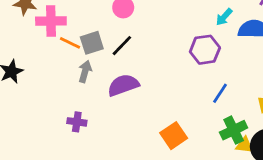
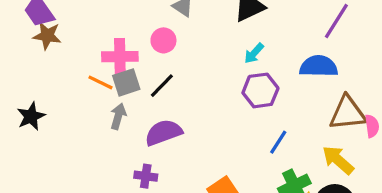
cyan arrow: (224, 17) -> (254, 53), moved
pink cross: (51, 21) -> (120, 57), moved
purple cross: (77, 122) -> (146, 176), moved

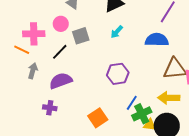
gray square: (126, 82) -> (81, 36), moved
purple hexagon: (260, 90) -> (118, 74), moved
blue line: (278, 142) -> (132, 103), moved
yellow arrow: (338, 160) -> (169, 98), turned -40

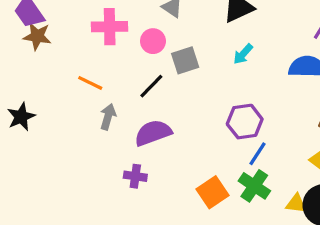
pink cross: (34, 34) -> (110, 27), moved
blue line: (132, 103) -> (258, 154), moved
green cross: (142, 114) -> (254, 186), moved, turned -30

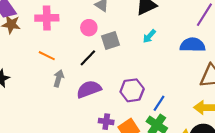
pink cross: (110, 27) -> (47, 18), moved
purple hexagon: (245, 122) -> (132, 90), moved
purple cross: (135, 176) -> (106, 122), moved

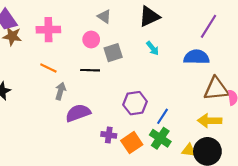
cyan arrow: (149, 36) -> (153, 48), turned -80
black line: (88, 58) -> (90, 70), turned 48
purple semicircle: (89, 89) -> (78, 113), moved

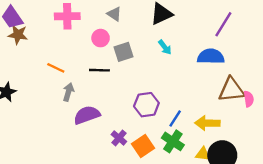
pink cross: (48, 30) -> (67, 16), moved
yellow arrow: (210, 121) -> (207, 123), moved
purple cross: (109, 135) -> (119, 138), turned 32

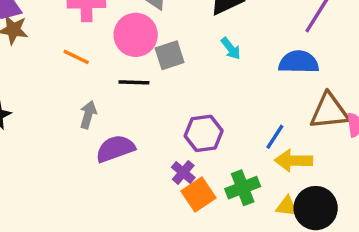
pink circle: (101, 38) -> (136, 35), size x1.6
orange line: (56, 68) -> (76, 57), moved
blue line: (175, 118) -> (275, 137), moved
purple cross: (119, 138) -> (183, 172), moved
green cross: (173, 141) -> (243, 188), turned 35

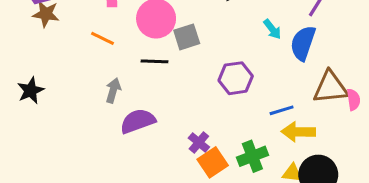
cyan arrow: (231, 48) -> (272, 29), moved
blue semicircle: (299, 62) -> (303, 43), turned -72
purple hexagon: (204, 133) -> (236, 78), moved
blue line: (275, 137) -> (282, 110), turned 40

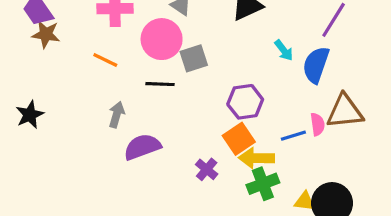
pink semicircle: (353, 100) -> (318, 124), moved
yellow arrow: (298, 132) -> (256, 158), moved
orange square: (213, 162) -> (239, 139), moved

